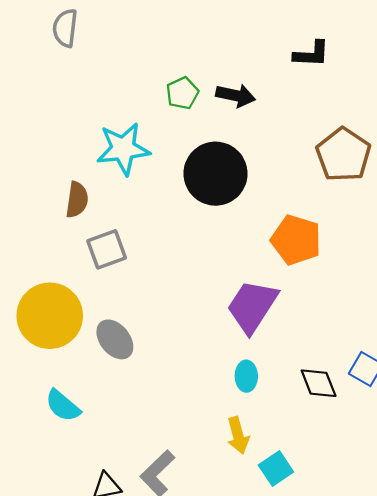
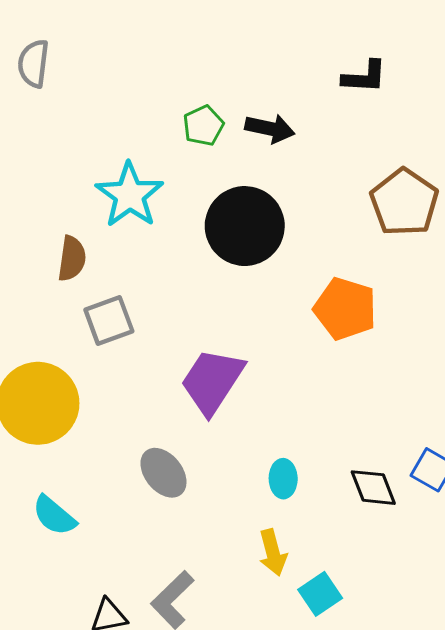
gray semicircle: (65, 28) -> (33, 64), moved
cyan star: (123, 149) -> (130, 195), turned -30
purple trapezoid: (252, 306) -> (212, 381), moved
gray ellipse: (115, 339) -> (163, 473), moved

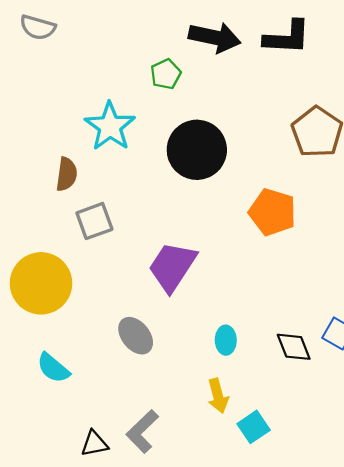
gray semicircle: (33, 64) -> (38, 27), turned -81
black L-shape: (364, 77) -> (287, 37), size x1.4
black arrow: (270, 129) -> (215, 37), moved, size x1.4

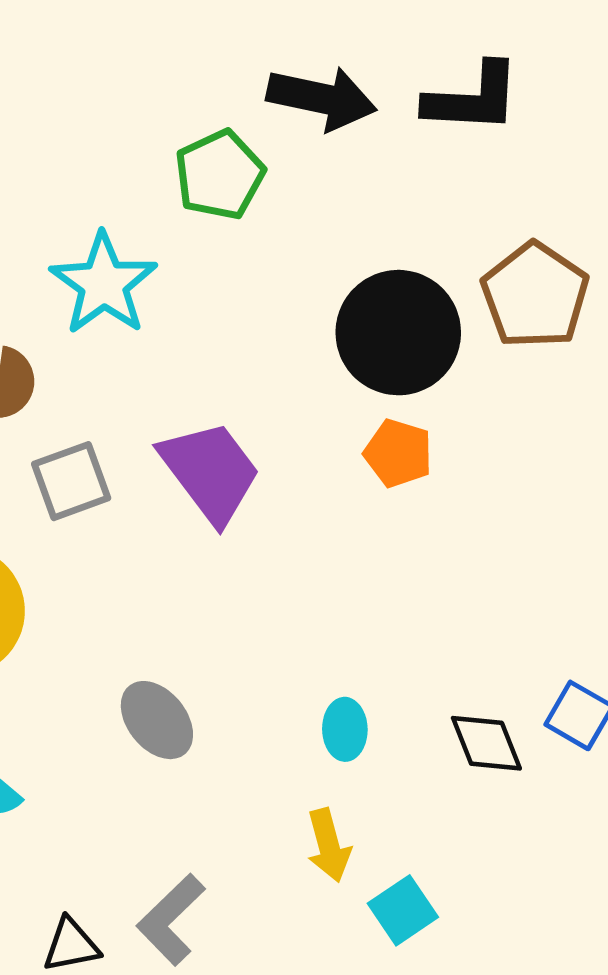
green pentagon: (166, 74) -> (220, 175), size x1.4
black circle: (197, 150) -> (398, 333), moved
orange pentagon: (273, 212) -> (398, 453), moved, size x0.7
purple trapezoid: (172, 267) -> (210, 472), moved, turned 110

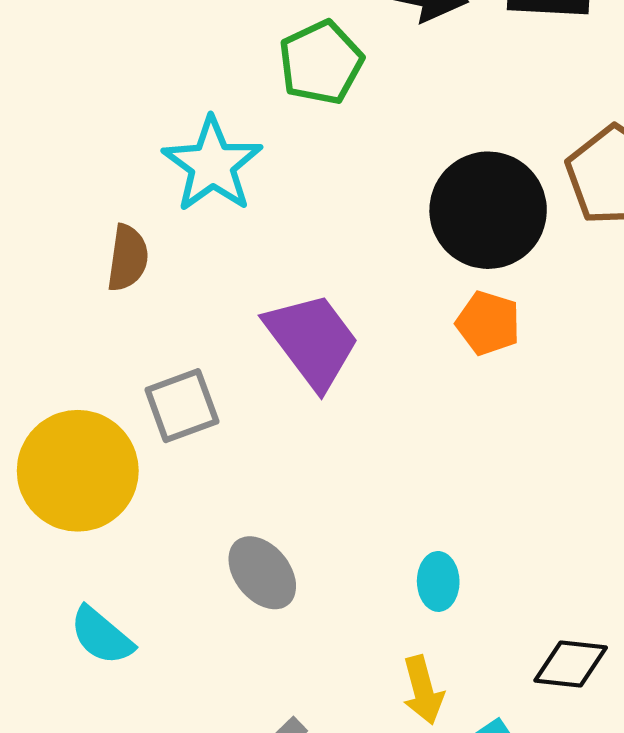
gray square: (71, 481) -> (182, 406), moved
black diamond: (486, 743) -> (571, 664), moved, turned -62

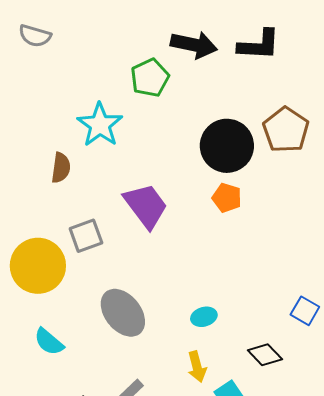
gray ellipse: (262, 573) -> (123, 313), size x1.4
cyan ellipse: (438, 581) -> (204, 317), turned 75
black diamond: (571, 664) -> (265, 355), turned 40

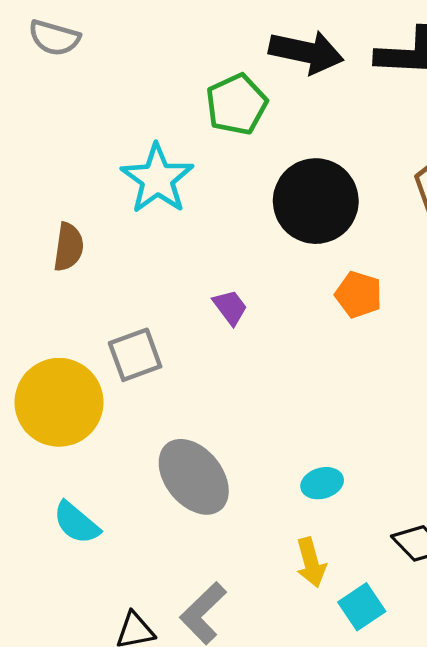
black circle: (227, 146) -> (316, 201), moved
brown semicircle: (61, 168) -> (68, 247), moved
purple trapezoid: (146, 206) -> (230, 307), size x0.5

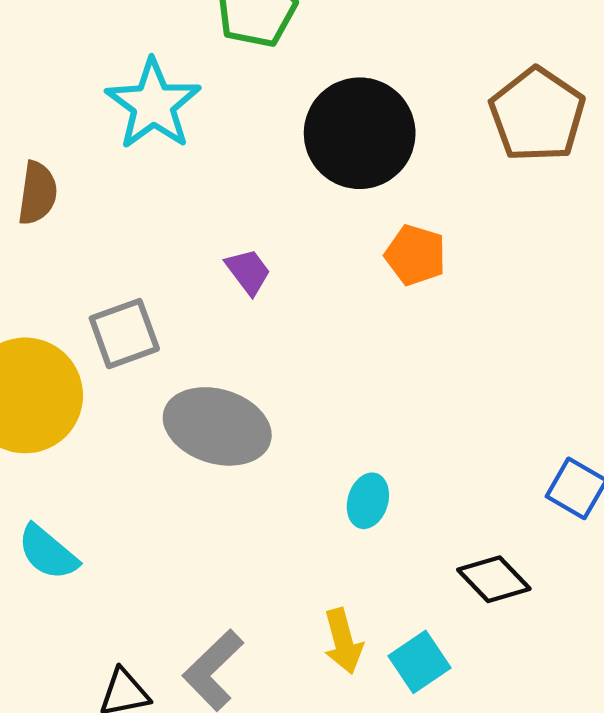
gray ellipse: (194, 477) -> (217, 426), moved, turned -34
cyan ellipse: (322, 483) -> (368, 501), turned -57
yellow arrow: (311, 562) -> (343, 641), moved

